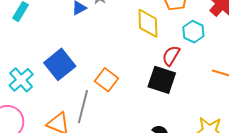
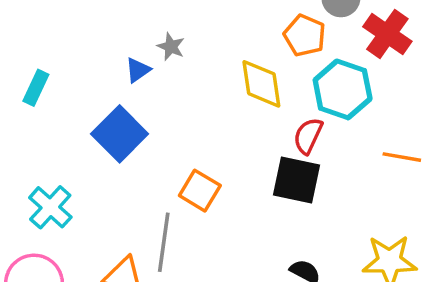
cyan hexagon: (193, 32) -> (343, 89), size x1.5
blue square: (60, 64) -> (120, 134), moved

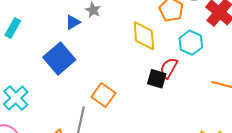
cyan hexagon: (343, 89) -> (191, 43), size x0.7
black square: (297, 180) -> (157, 79), moved, size x0.7

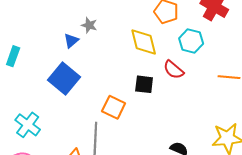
red semicircle: (169, 68) -> (174, 70), turned -70
black square: (157, 79) -> (144, 84), moved

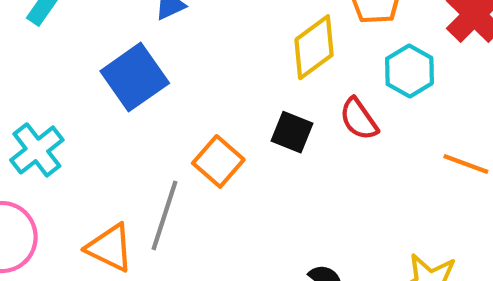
yellow diamond: (144, 42) -> (314, 47), turned 52

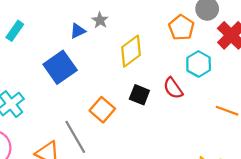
yellow diamond: (314, 47) -> (131, 51), moved
gray line: (165, 215) -> (75, 137), turned -48

